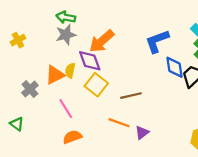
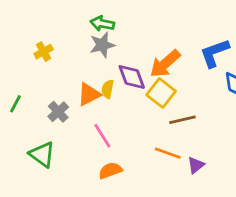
orange arrow: (102, 41) -> (165, 64), moved
yellow square: (96, 85) -> (161, 93), moved
green triangle: (17, 124) -> (42, 154), size x1.5

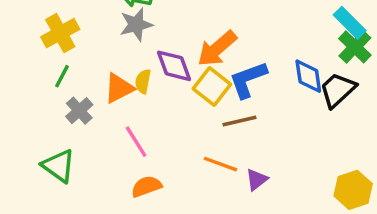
yellow cross: (44, 52) -> (60, 33), size x1.5
blue L-shape: (214, 53) -> (248, 80), moved
green line: (15, 104) -> (62, 76), moved

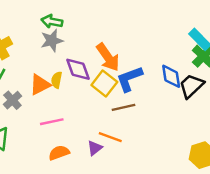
orange arrow: (217, 49) -> (108, 57), turned -84
pink line: (136, 142) -> (52, 122), turned -70
purple triangle: (257, 180) -> (95, 148), moved

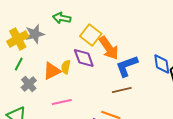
gray star: (52, 41) -> (35, 34), moved
yellow square: (104, 83) -> (91, 35), moved

